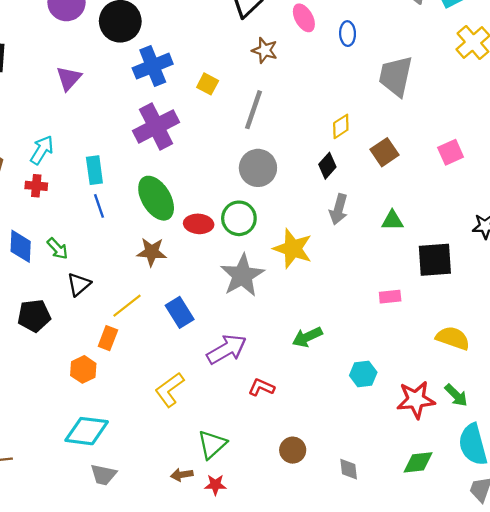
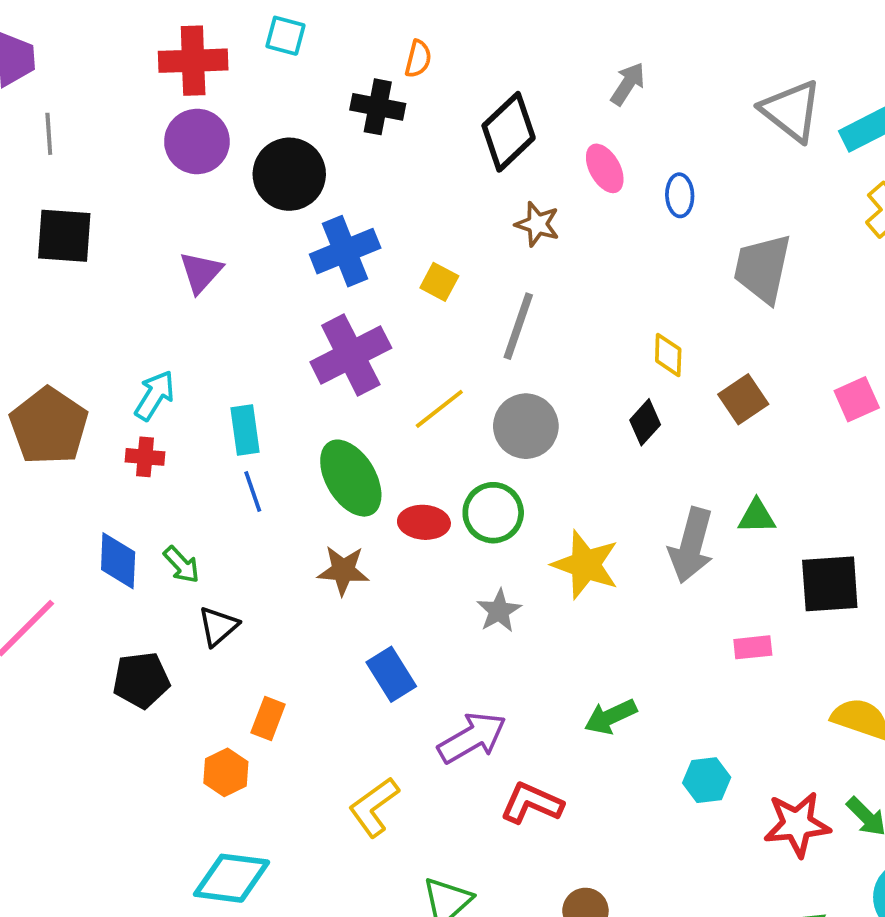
yellow diamond: (341, 126) -> (668, 355), turned -55
gray arrow: (339, 209) -> (691, 545), moved, size x1.4
gray star: (242, 275) -> (499, 611), size x0.6
yellow line: (127, 306) -> (439, 409), moved
red L-shape: (261, 387) -> (532, 803), size x1.4

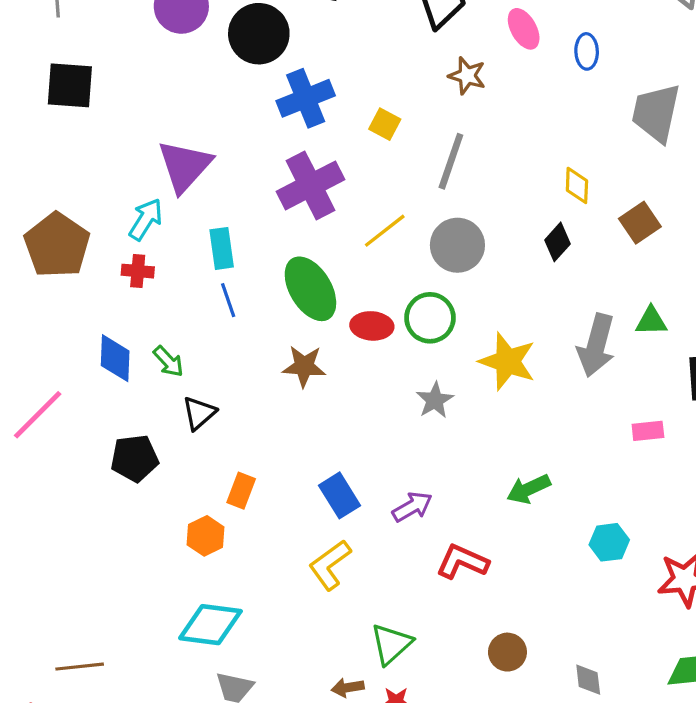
purple triangle: (201, 272) -> (185, 166), moved, size x1.5
blue rectangle: (391, 674) -> (340, 495), moved
purple arrow: (472, 738) -> (412, 507), size x0.7

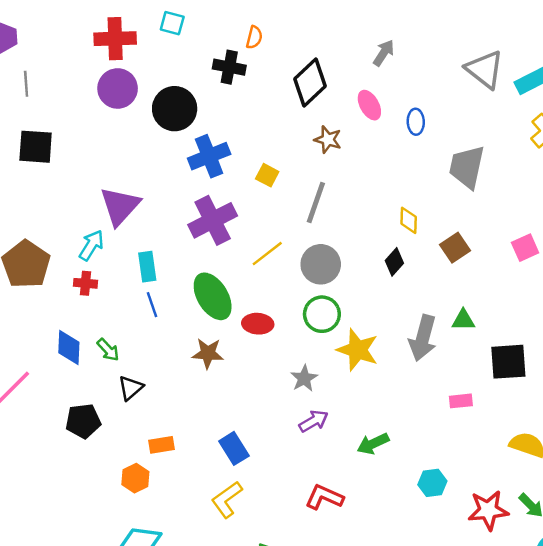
green circle: (430, 318) -> (322, 314), moved
orange rectangle: (241, 491) -> (162, 445), turned 60
purple arrow: (412, 507) -> (314, 421), moved

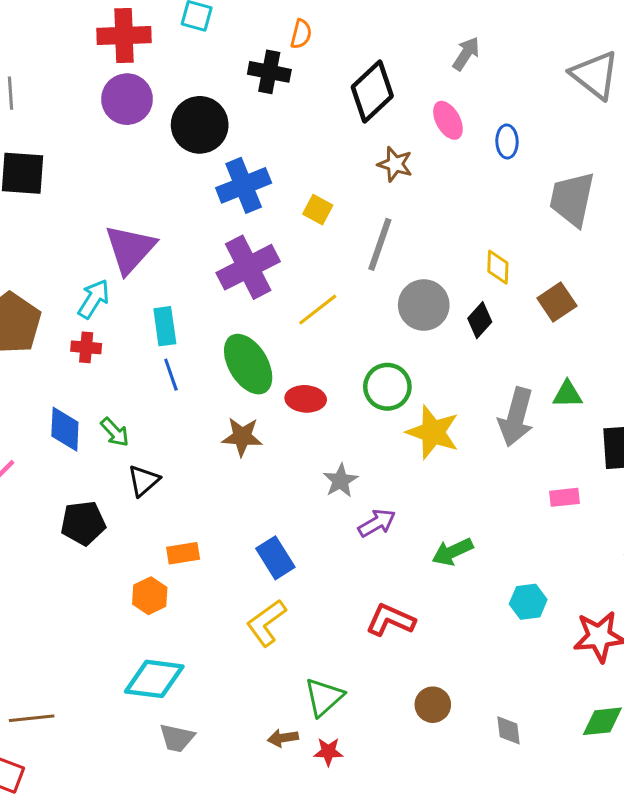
gray circle: (321, 264) -> (424, 305), moved
gray star: (304, 378) -> (340, 481), moved

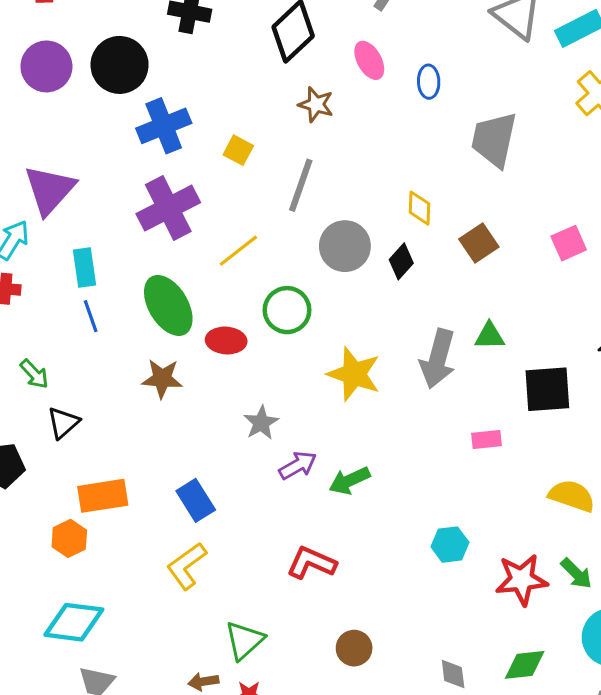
purple circle: (127, 99) -> (46, 66), moved
green circle: (387, 387) -> (287, 310), moved
green arrow: (452, 552) -> (349, 481), moved
orange rectangle: (183, 553) -> (103, 496), size x1.5
gray diamond: (509, 730) -> (453, 674), moved

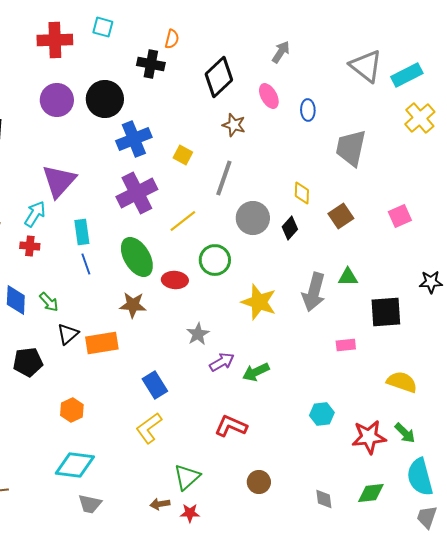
orange rectangle: (103, 496) -> (102, 343), moved

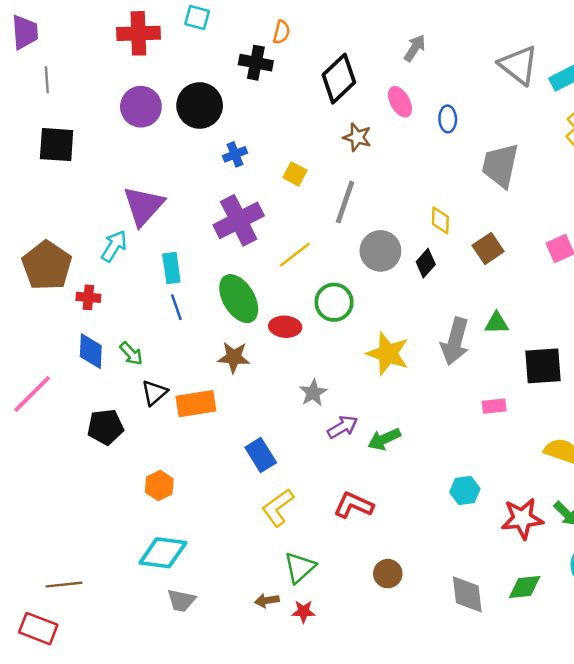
blue cross: (134, 139) -> (235, 154), size x0.6
red cross: (30, 246) -> (88, 297), moved
yellow L-shape: (149, 428) -> (278, 508), moved
gray diamond: (324, 499) -> (467, 594), size x1.6

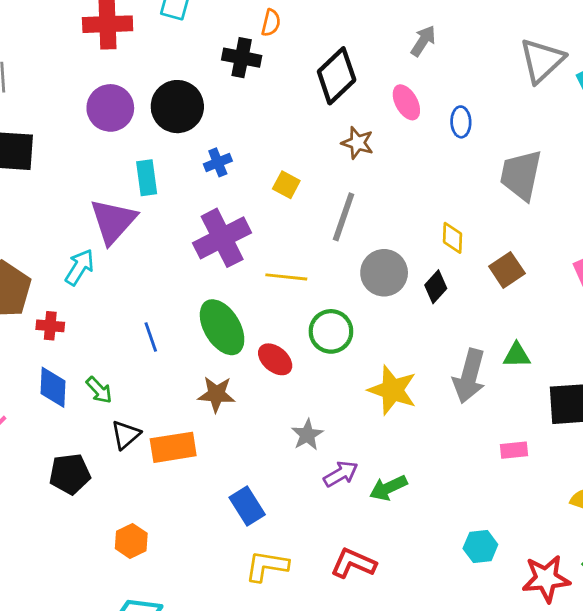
gray triangle: (519, 65) -> (542, 60), turned 39
yellow line: (295, 255) -> (286, 277), turned 44
cyan rectangle: (171, 268) -> (147, 178), moved
red ellipse: (285, 327) -> (275, 359), turned 36
yellow L-shape: (278, 508) -> (267, 566), turned 45

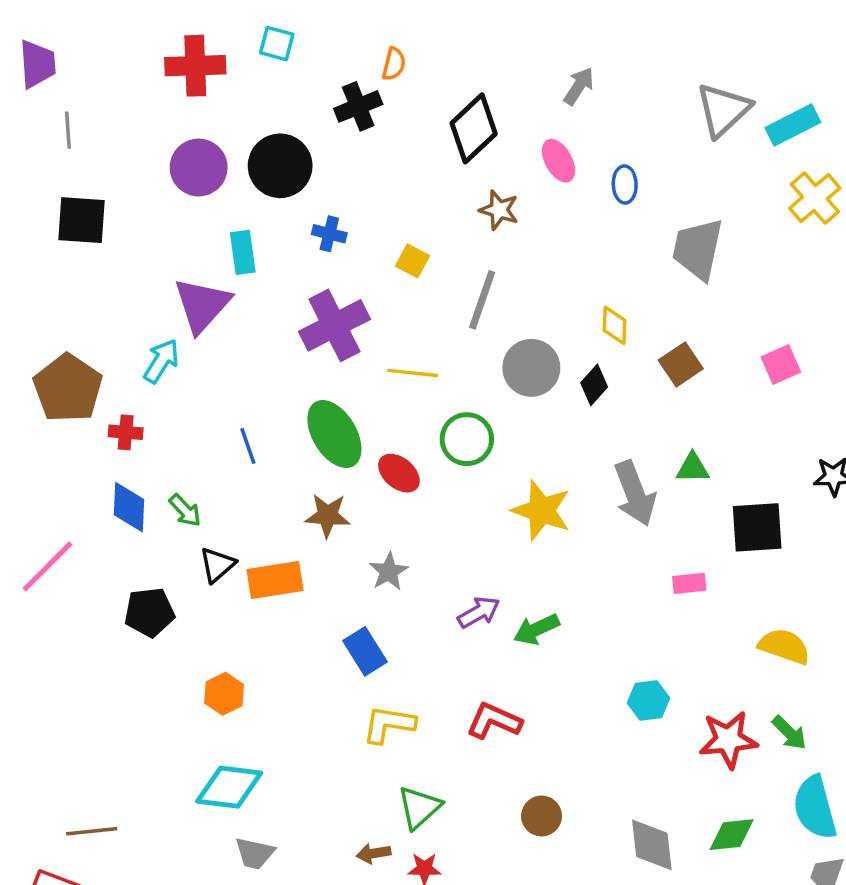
black cross: (242, 58) -> (358, 106), turned -33
blue cross: (218, 162) -> (329, 234), turned 36
gray arrow: (469, 376) -> (635, 493), turned -36
gray star: (307, 435) -> (389, 572), moved

